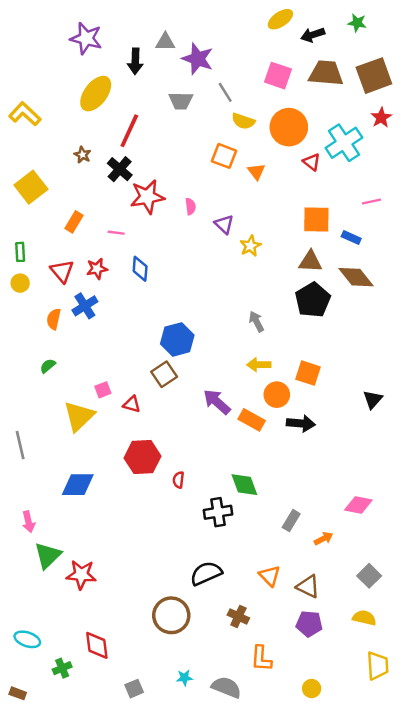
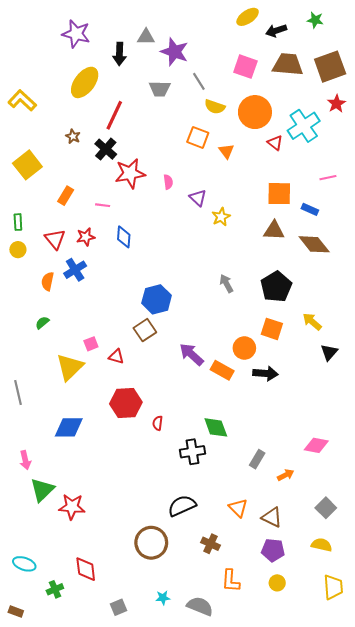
black pentagon: (313, 300) -> (276, 287), moved
yellow arrow: (259, 365) -> (312, 322), moved, turned 42
yellow circle: (312, 689) -> (277, 583), moved

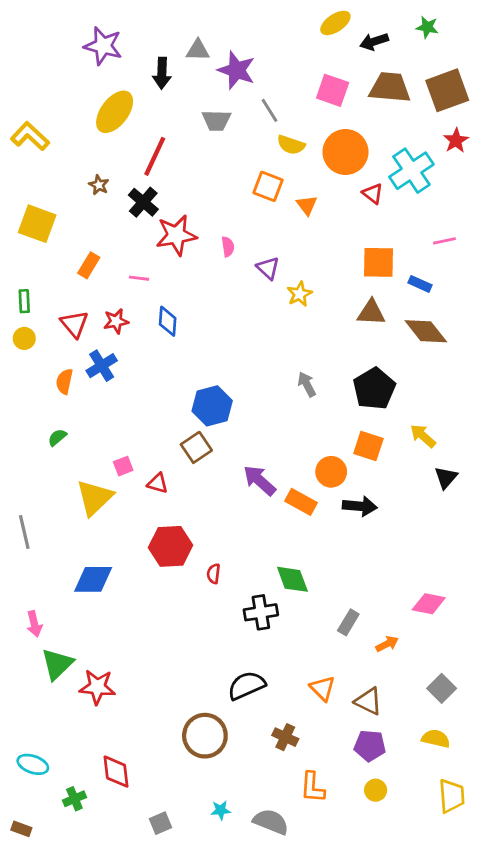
yellow square: (27, 165) -> (37, 224), turned -32

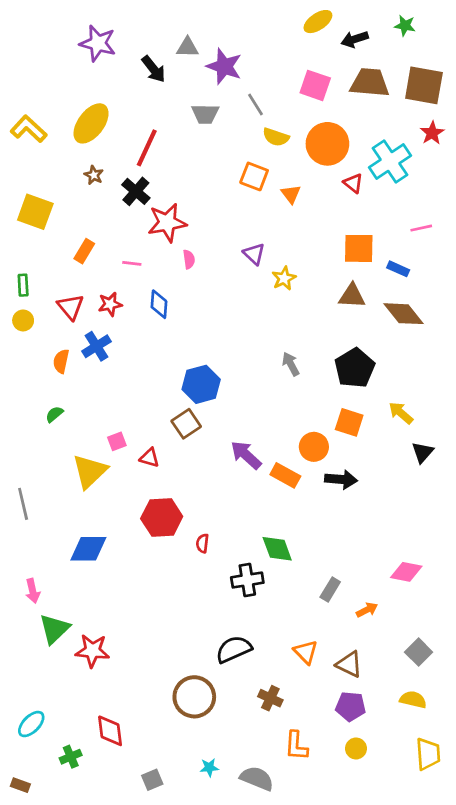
black arrow: (162, 73) -> (154, 69), turned -40
brown square: (447, 90) -> (424, 85), turned 30
yellow ellipse: (115, 112) -> (91, 123), moved
pink semicircle: (228, 247) -> (189, 259), moved
cyan ellipse: (33, 764) -> (31, 724), turned -64

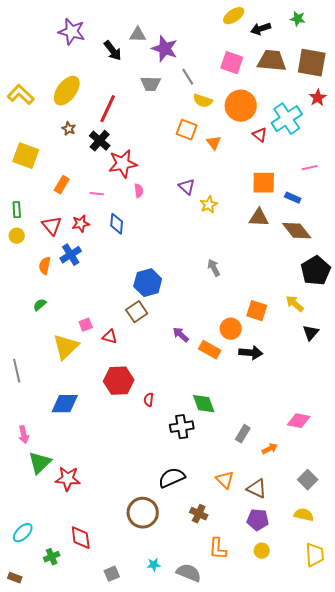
black pentagon: (355, 368) -> (316, 271), moved
purple arrow: (246, 455) -> (181, 335), size x0.7

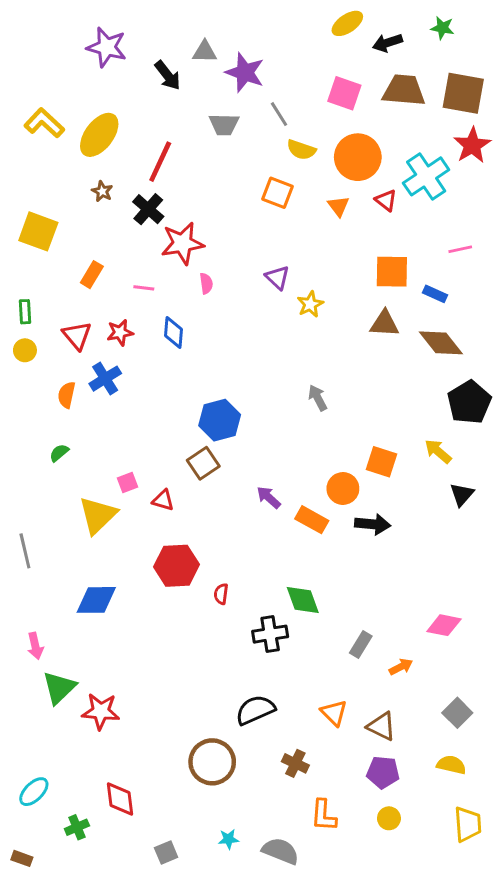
yellow L-shape: (21, 95) -> (44, 123), moved
red star: (318, 98) -> (472, 145), size x1.4
orange triangle: (214, 143) -> (338, 206), moved

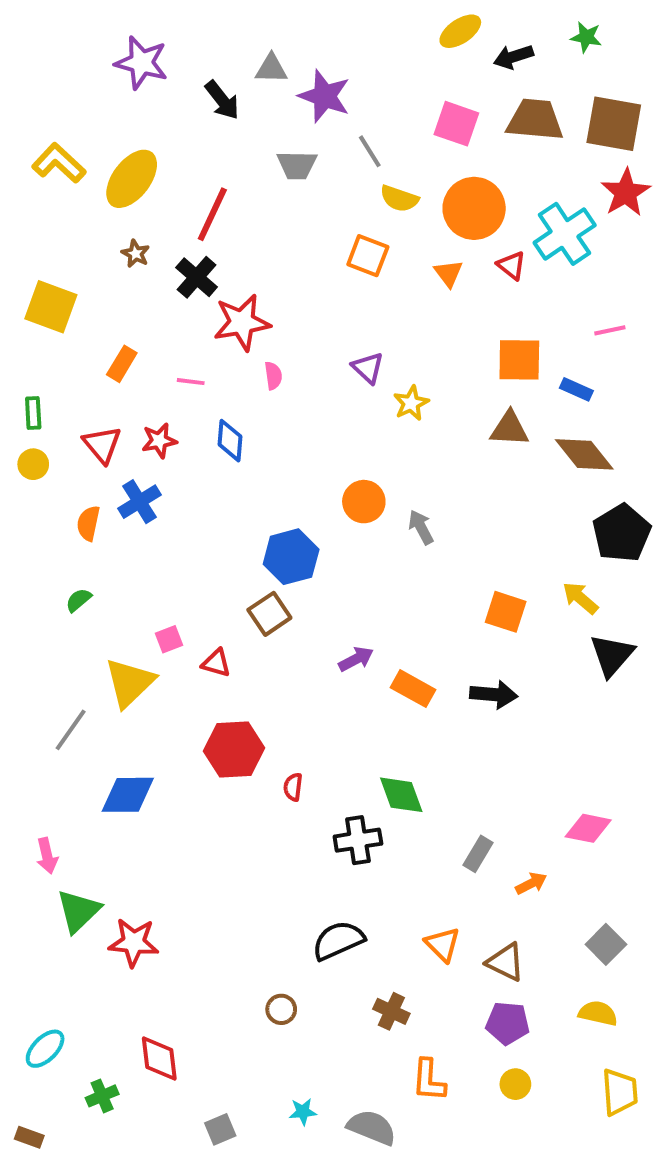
orange circle: (343, 488) -> (364, 502), moved
black triangle: (462, 494) -> (612, 655), size x1.4
purple arrow: (269, 497) -> (356, 659), turned 110
gray line: (25, 551) -> (71, 730), moved, turned 48
brown circle: (212, 762) -> (281, 1009), size x0.5

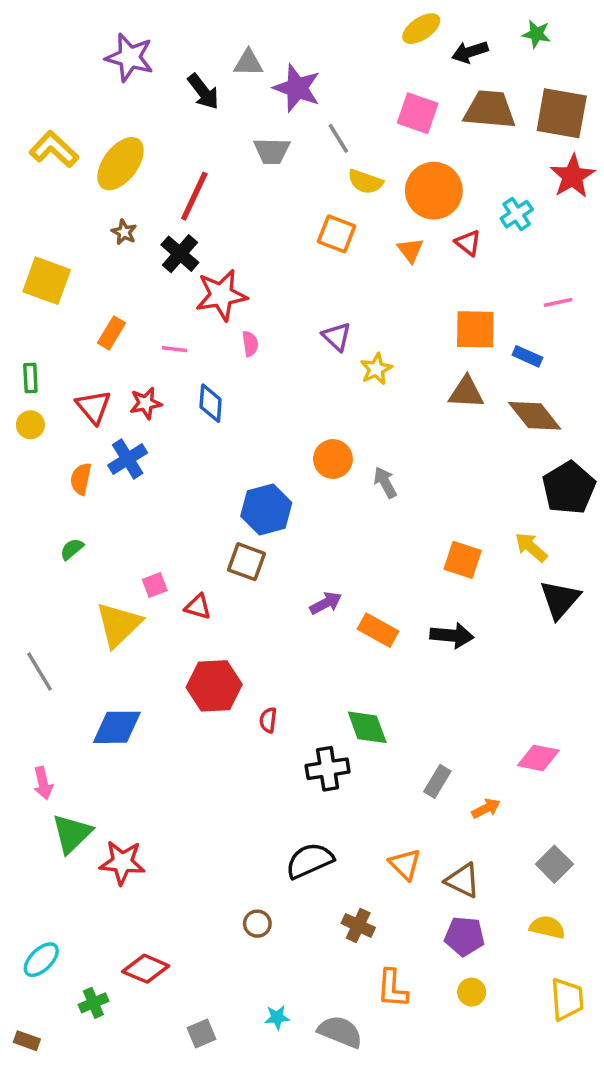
cyan cross: (565, 234) -> (517, 214), size x0.6
brown square: (269, 614) -> (247, 562), turned -36
gray line: (71, 730) -> (39, 672), moved, turned -66
red diamond: (159, 1059) -> (146, 969), turned -60

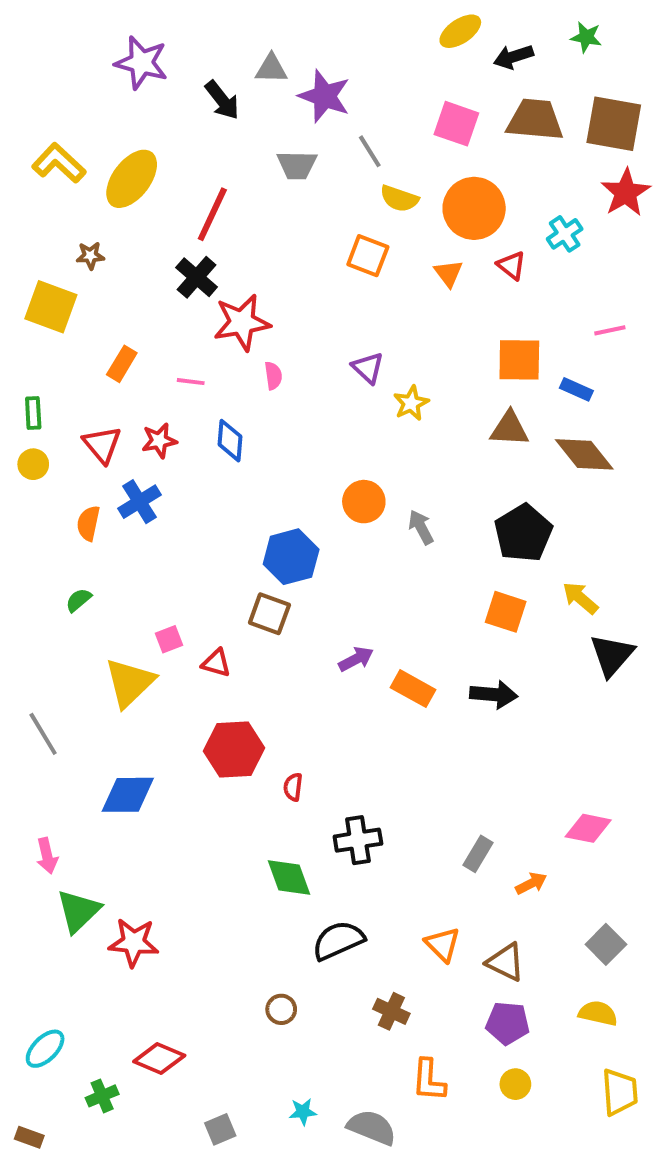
brown star: (124, 232) -> (90, 256), moved, turned -30
black pentagon: (569, 488) -> (523, 533), moved
green diamond: (367, 727) -> (289, 877), moved

